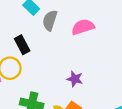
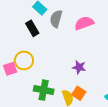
black rectangle: (22, 45) -> (32, 28), moved

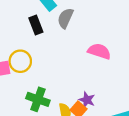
pink semicircle: (84, 23) -> (99, 51), moved, turned 30
purple star: (79, 67) -> (87, 100), moved

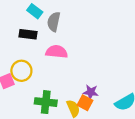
black rectangle: (36, 25) -> (28, 34), turned -48
pink semicircle: (99, 51) -> (57, 52), moved

